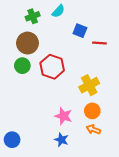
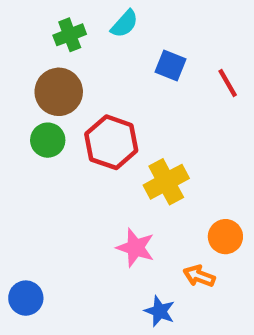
red line: (99, 43) -> (228, 83), moved, turned 56
yellow cross: (89, 85) -> (166, 182), moved
orange circle: (92, 111) -> (225, 237), moved
blue star: (61, 140) -> (160, 311), moved

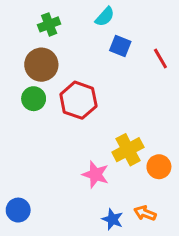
cyan semicircle: (125, 24) -> (105, 17), moved
yellow cross: (166, 182) -> (128, 150), moved
orange arrow: (199, 276) -> (145, 213), moved

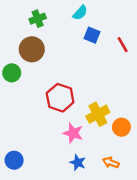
green circle: (34, 99) -> (12, 73), moved
red hexagon: (78, 100) -> (60, 98), moved
blue star: (113, 219) -> (78, 163), moved

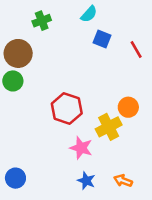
brown circle: (32, 49) -> (18, 53), moved
orange circle: (121, 127) -> (128, 107), moved

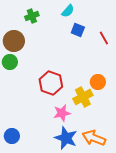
pink star: (81, 148) -> (62, 113), turned -30
blue star: (86, 181) -> (66, 138), size x1.6
orange arrow: (123, 181) -> (94, 138), size x1.6

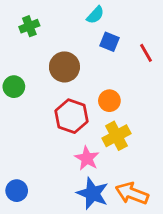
green cross: (32, 16) -> (29, 26), moved
brown circle: (14, 41) -> (64, 67), moved
orange circle: (98, 82) -> (109, 101), moved
pink star: (62, 113) -> (87, 158), turned -30

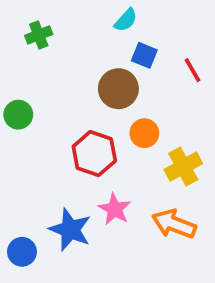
brown circle: (64, 67) -> (118, 89), moved
yellow cross: (116, 136) -> (183, 167), moved
blue star: (93, 193) -> (70, 230), moved
orange arrow: (132, 193) -> (174, 224), moved

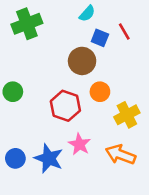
green cross: (39, 35) -> (27, 24), size x1.6
red line: (193, 70) -> (124, 31), moved
green circle: (18, 115) -> (13, 92), moved
blue circle: (22, 252) -> (15, 158), moved

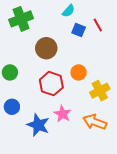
brown circle: (82, 61) -> (46, 48), moved
blue circle: (15, 158) -> (12, 107), moved

